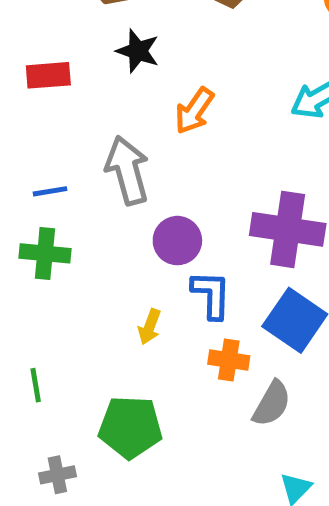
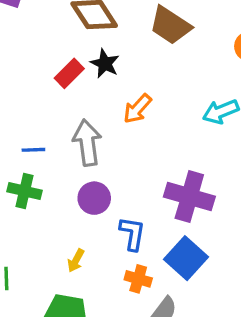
red rectangle: (48, 75) -> (69, 73), moved, turned -48
purple circle: (177, 241) -> (94, 198), moved
yellow arrow: (150, 327) -> (76, 261), moved

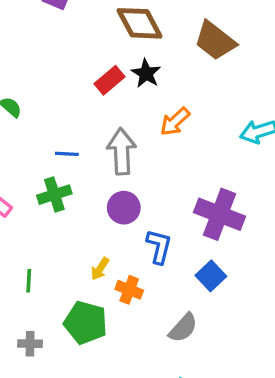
green cross: (25, 191) -> (54, 195), turned -36
blue square: (186, 258) -> (211, 276), size x0.7
orange cross: (138, 279) -> (129, 290), moved

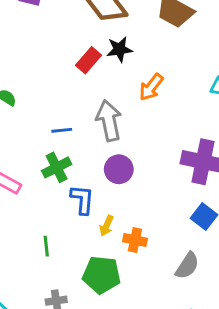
black star: (146, 73) -> (119, 49), turned -30
blue L-shape: (159, 247) -> (82, 200), moved

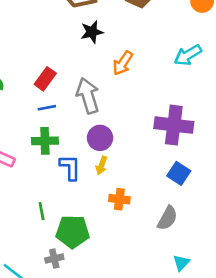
red rectangle: (89, 60) -> (45, 79), moved
green cross: (57, 167) -> (45, 141), turned 30
yellow arrow: (107, 226) -> (101, 165), moved
green pentagon: (102, 275) -> (73, 232), moved

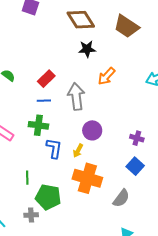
purple cross: (174, 125) -> (137, 138), moved, size x0.5
purple circle: (100, 138) -> (92, 130), moved
orange cross: (119, 199) -> (87, 178), size x1.8

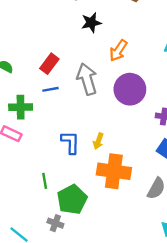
green cross: (38, 125) -> (21, 107), moved
purple circle: (92, 130) -> (130, 89), moved, size x1.4
green pentagon: (48, 197) -> (72, 199), turned -30
gray cross: (31, 215) -> (55, 223), turned 32

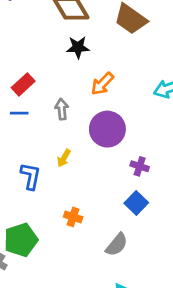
gray arrow: (87, 79) -> (62, 109), size x0.6
yellow arrow: (98, 141) -> (64, 158), moved
orange cross: (114, 171) -> (73, 217), size x0.5

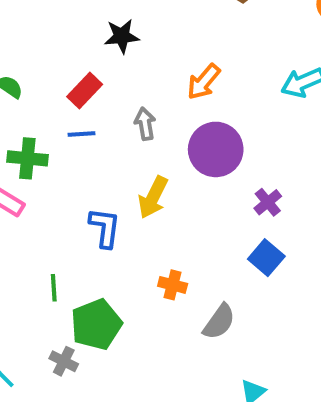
black star: (78, 47) -> (122, 36), moved
yellow arrow: (64, 158) -> (153, 197), size x1.5
purple cross: (140, 166) -> (268, 202), turned 36
gray semicircle: (117, 245) -> (219, 322), moved

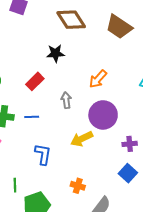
blue line: (81, 134) -> (32, 117), moved
yellow arrow: (153, 197) -> (82, 139), moved, turned 35
purple cross: (268, 202) -> (130, 144), turned 32

